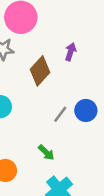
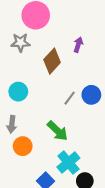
green arrow: (46, 153) -> (58, 131), size x1.5

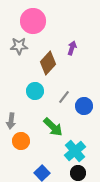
cyan circle: (18, 92) -> (35, 91), moved
blue circle: (91, 95) -> (84, 106), moved
cyan cross: (68, 162) -> (75, 151), moved

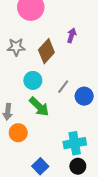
gray star: (19, 46) -> (16, 47), moved
green arrow: (53, 127) -> (39, 107), moved
cyan cross: (75, 151) -> (75, 143), turned 30

